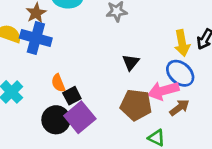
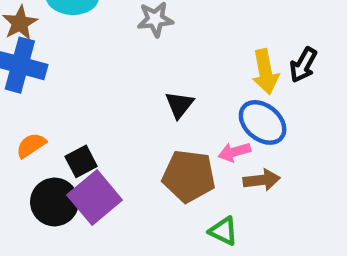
orange semicircle: (58, 83) -> (31, 145), moved, turned 78
pink arrow: (163, 91) -> (234, 152), size x0.6
brown arrow: (179, 108) -> (262, 180), turned 30

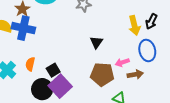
blue ellipse: (263, 122) -> (147, 50), moved, turned 40
orange semicircle: (31, 145) -> (30, 64), turned -40

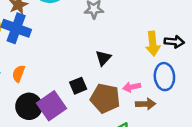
black arrow: (151, 22) -> (174, 42), turned -119
black square: (53, 70) -> (78, 86), moved

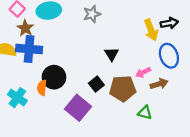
black circle: (29, 106) -> (54, 77), moved

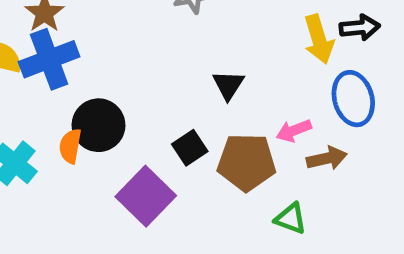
blue cross: (29, 49) -> (49, 59), turned -30

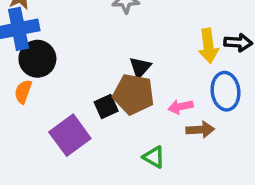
black circle: (99, 125) -> (37, 59), moved
brown pentagon: (247, 162) -> (134, 94), moved
green triangle: (291, 219) -> (154, 157), moved

